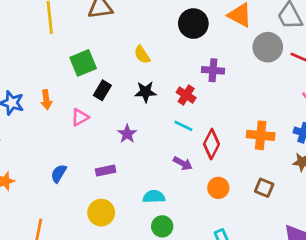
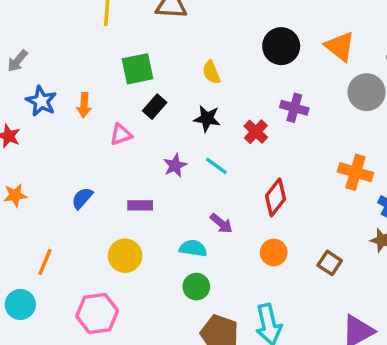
cyan line: (183, 126) -> (216, 166), moved
orange cross: (261, 135) -> (356, 172), moved
purple arrow: (183, 163) -> (221, 223), moved

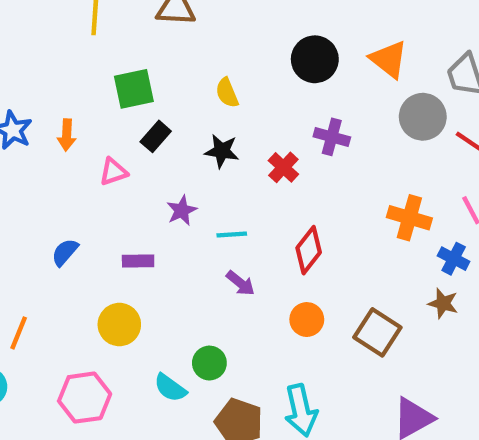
cyan line: (216, 166) -> (232, 235), moved, turned -40
cyan semicircle: (193, 248) -> (170, 388), moved, turned -152
brown square: (330, 263) -> (377, 332), size x1.5

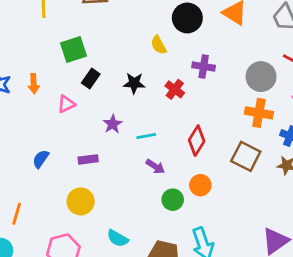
yellow semicircle: (227, 93) -> (159, 45), moved
gray circle: (423, 117) -> (261, 77), moved
brown square: (377, 332) -> (246, 156), moved
green circle: (209, 363) -> (173, 200), moved

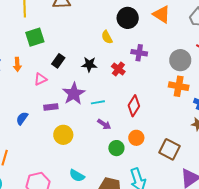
green square: (73, 49) -> (35, 37), moved
purple star: (113, 124) -> (74, 94), size x1.6
brown square: (246, 156) -> (169, 149), moved
purple rectangle: (88, 159) -> (51, 107), moved
yellow circle: (81, 201) -> (63, 135), moved

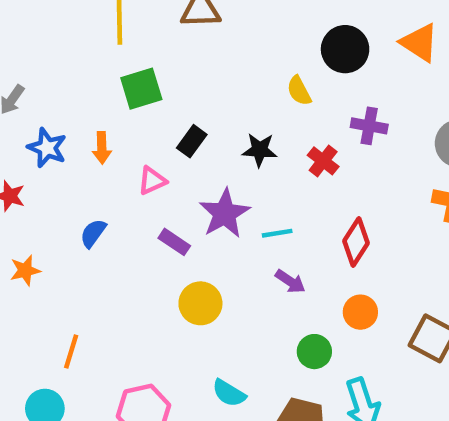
purple rectangle: (51, 107) -> (174, 242), turned 40
blue semicircle: (22, 118) -> (93, 233), moved
green circle: (116, 148) -> (314, 352), moved

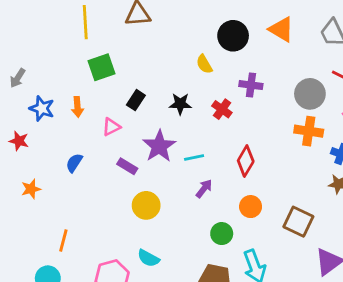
purple arrow: (290, 281) -> (204, 189), turned -84
cyan semicircle: (229, 393) -> (148, 258), moved

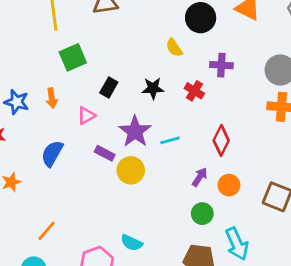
blue semicircle: (74, 163) -> (52, 153), size x1.4
purple arrow: (204, 189) -> (200, 177), moved
yellow circle: (146, 205) -> (131, 170), moved
orange line: (63, 240) -> (46, 231), turned 30

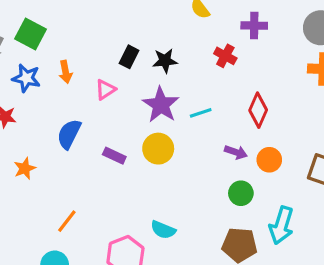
green square: (73, 57) -> (31, 34), moved, turned -36
black star: (153, 88) -> (165, 61), moved
purple rectangle: (105, 153) -> (114, 156), moved
purple arrow: (200, 177) -> (236, 152), turned 78
cyan arrow: (237, 244) -> (281, 225), turned 44

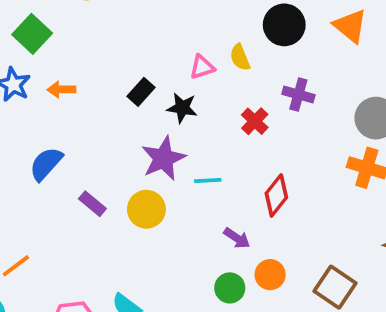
orange arrow: (66, 72) -> (61, 89), turned 85
pink triangle: (105, 90) -> (202, 67), moved
orange circle: (269, 160) -> (270, 275), moved

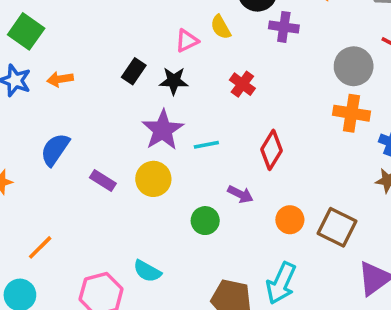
purple cross: (298, 95) -> (284, 27), moved
orange circle: (270, 275) -> (290, 220), moved
green circle: (230, 288) -> (205, 221), moved

